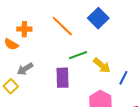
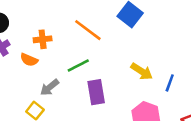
green line: (78, 55) -> (78, 66), moved

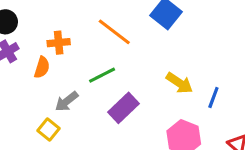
orange semicircle: (29, 60) -> (42, 67), turned -96
purple rectangle: (96, 92) -> (123, 108), turned 55

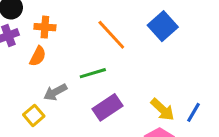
orange cross: (59, 43) -> (45, 27), moved
yellow arrow: (179, 83) -> (162, 110), moved

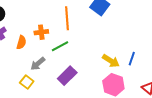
orange cross: (45, 27) -> (41, 32), moved
orange line: (111, 35) -> (67, 18), turned 50
purple rectangle: (108, 107) -> (67, 76), moved

